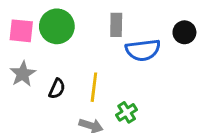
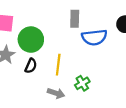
green circle: (57, 26) -> (31, 40), moved

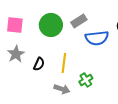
gray rectangle: (75, 19) -> (79, 21), turned 56
green circle: (31, 40) -> (51, 25), moved

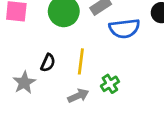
gray star: (16, 54) -> (24, 83), moved
gray arrow: (62, 89) -> (78, 96), turned -42

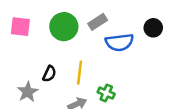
green cross: (110, 84) -> (106, 93), turned -35

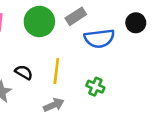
black semicircle: (49, 74) -> (24, 72), turned -84
green cross: (106, 93) -> (95, 87), moved

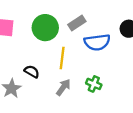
yellow line: (56, 71) -> (62, 58), moved
gray arrow: (54, 105) -> (63, 87), moved, turned -30

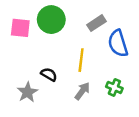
green circle: (45, 28) -> (51, 20), moved
blue semicircle: (97, 42) -> (118, 43), turned 80

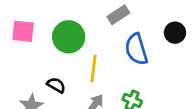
green circle: (51, 20) -> (69, 37), moved
gray rectangle: (97, 23) -> (118, 15), moved

